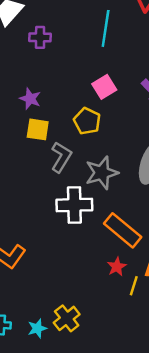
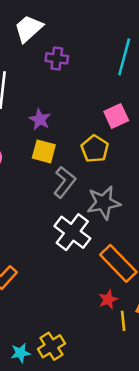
white cross: (74, 205) -> (72, 232), turned 32
yellow line: (134, 286) -> (123, 321), turned -30

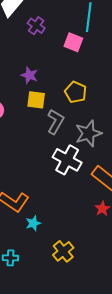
purple cross: (57, 58) -> (36, 26), turned 36
pink square: (116, 116) -> (73, 42), moved, turned -36
cyan star: (20, 353) -> (33, 223), moved

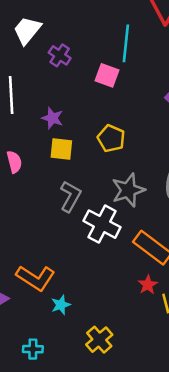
gray L-shape: (56, 122) -> (70, 196), moved

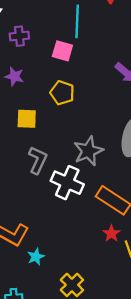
purple cross: (60, 55) -> (19, 36), turned -36
purple star: (52, 118) -> (14, 76), moved
yellow pentagon: (111, 138) -> (62, 93), moved

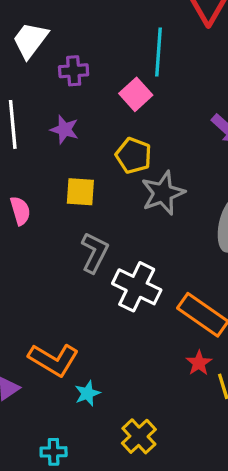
pink square: (62, 51) -> (136, 94), turned 30
gray star: (88, 151) -> (163, 193), moved

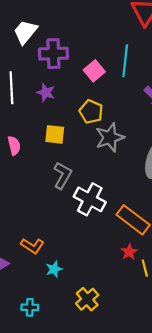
cyan line: (158, 52) -> (125, 61), moved
purple cross: (74, 71) -> (53, 54), size x1.5
orange L-shape: (54, 360) -> (32, 246), size x0.7

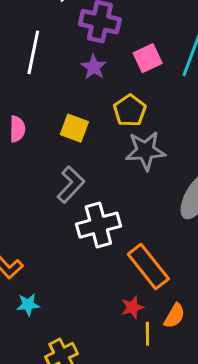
purple star: (46, 92) -> (94, 67), moved
white cross: (90, 199) -> (98, 225), turned 32

